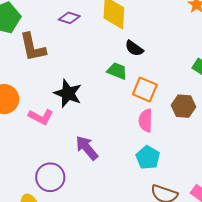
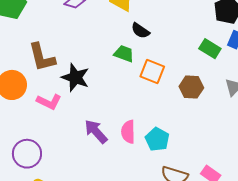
brown L-shape: (33, 47) -> (42, 57), moved
pink semicircle: (146, 121) -> (128, 132), moved
purple circle: (50, 177) -> (27, 154), moved

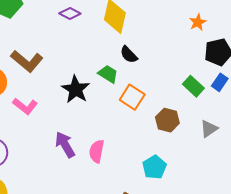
brown L-shape: (42, 57) -> (27, 61), turned -48
black star: (75, 78) -> (76, 89), moved
cyan pentagon: (157, 139) -> (154, 167), moved

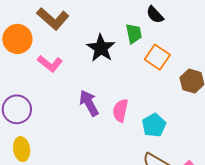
green trapezoid: (108, 74) -> (134, 33), turned 45
cyan pentagon: (154, 167) -> (154, 125), moved

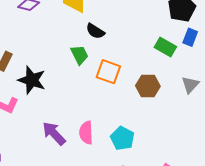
black star: (101, 48) -> (32, 80), moved

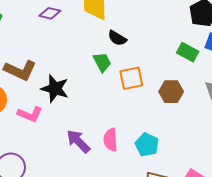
orange square: (108, 72) -> (131, 78), turned -30

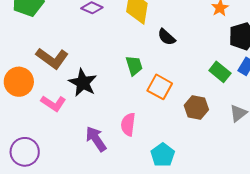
black semicircle: (117, 38) -> (167, 37), moved
orange square: (131, 78) -> (160, 87), turned 30
pink semicircle: (111, 140) -> (128, 124), moved

